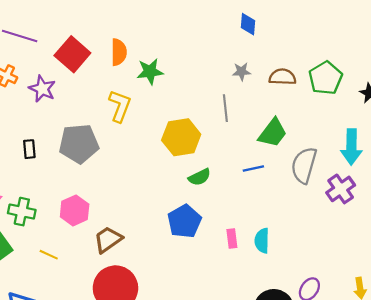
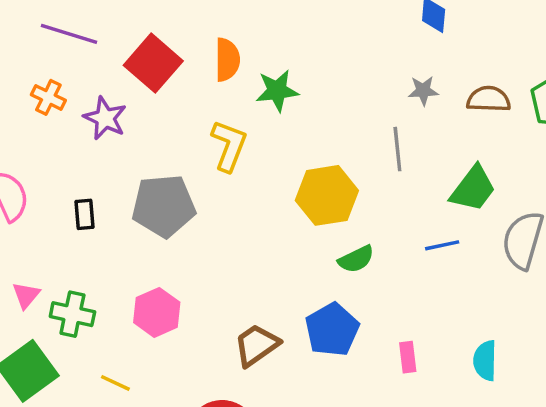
brown trapezoid: (108, 240) -> (256, 345), moved
cyan semicircle: (262, 241) -> (485, 361), moved

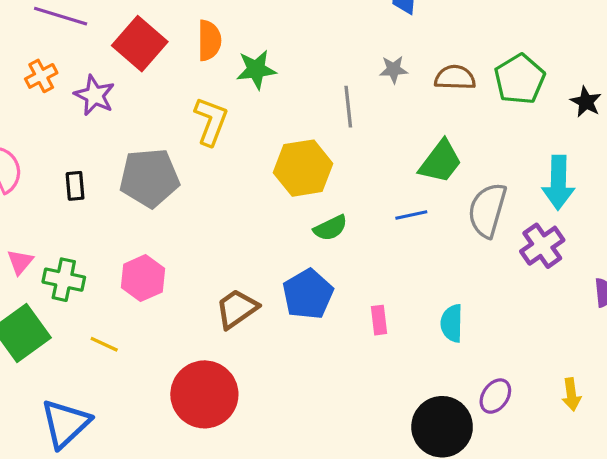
orange cross: (48, 97) -> (41, 76), turned 36
gray line: (397, 149) -> (348, 107), moved

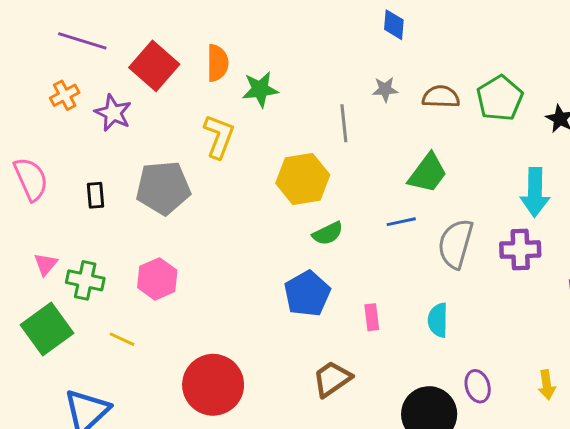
gray semicircle: (487, 210) -> (456, 244), moved
purple cross: (542, 246) -> (520, 250), turned 33
brown trapezoid: (237, 309) -> (332, 379), moved
purple ellipse: (495, 396) -> (478, 386), turned -52

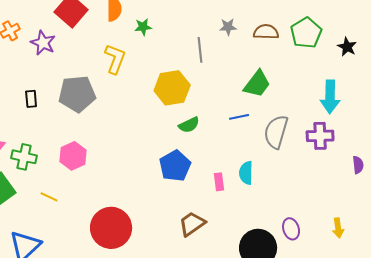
green star: (260, 89) -> (143, 27), size x0.7
cyan semicircle: (438, 320) -> (246, 173), moved

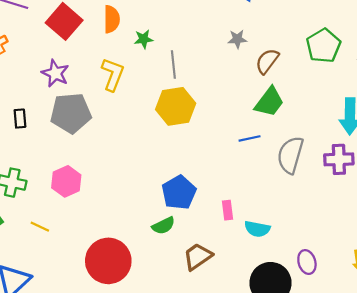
brown semicircle: (266, 32) -> (267, 61), moved, turned -55
purple star: (43, 43) -> (55, 73), moved
gray line: (200, 50) -> (173, 64), moved
green semicircle: (189, 125) -> (163, 226), moved
cyan semicircle: (246, 173) -> (257, 229), moved, turned -80

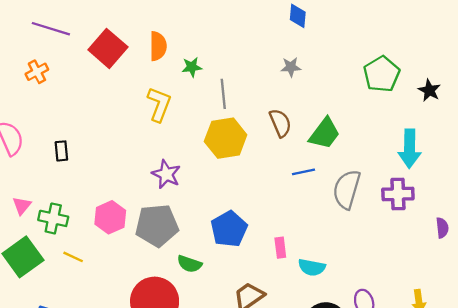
brown semicircle: (267, 61) -> (280, 123), moved, turned 120
purple star: (55, 73) -> (166, 174), moved
gray pentagon: (71, 113) -> (157, 225), moved
green semicircle: (163, 226) -> (189, 264), moved, turned 45
yellow line: (40, 227) -> (73, 257), moved

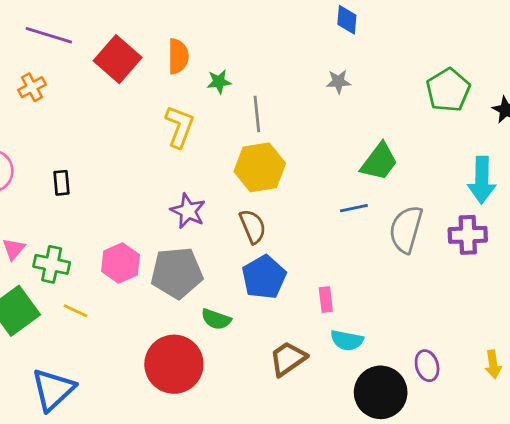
brown semicircle: (280, 123) -> (253, 226), moved
cyan semicircle: (312, 267) -> (347, 340), moved

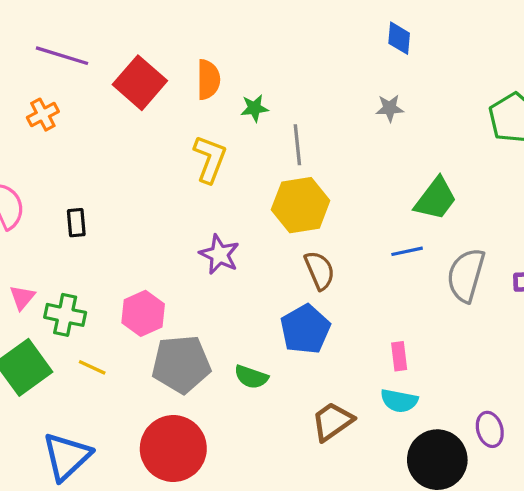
brown semicircle: (253, 226) -> (320, 270), moved
gray pentagon: (177, 273) -> (181, 364), moved
pink rectangle: (326, 300) -> (399, 356), moved
red circle: (174, 364) -> (173, 448), moved

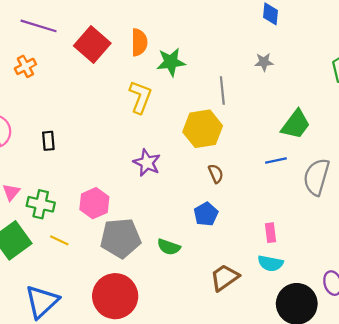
green star: (254, 108) -> (171, 62), size x1.5
gray line: (297, 145) -> (222, 90), moved
brown semicircle: (320, 270) -> (216, 174), size x0.7
blue pentagon: (305, 329) -> (206, 214), size x0.7

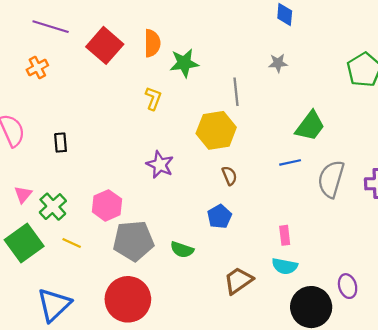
yellow L-shape: (140, 97) -> (153, 98), size x0.7
green cross: (41, 204) -> (53, 207), turned 36

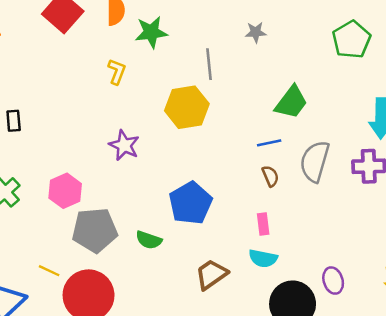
brown semicircle: (229, 176) -> (270, 176), moved
blue pentagon: (220, 217) -> (191, 203), size x1.6
yellow line: (72, 243) -> (49, 271), moved

